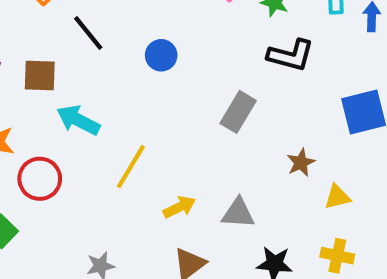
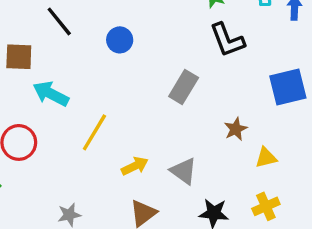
black L-shape: (291, 55) -> (227, 40), turned 54
gray triangle: (238, 213) -> (184, 171), turned 32
yellow cross: (337, 256) -> (266, 206), turned -36

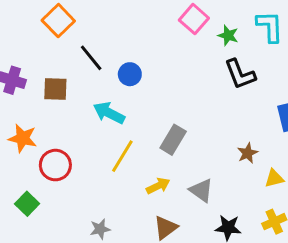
blue circle: (120, 40) -> (130, 74), moved
gray rectangle: (184, 87) -> (173, 140), moved
cyan arrow: (51, 94) -> (109, 113), moved

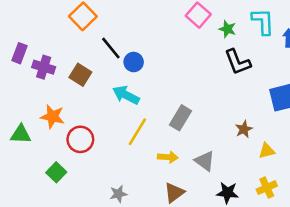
blue circle: (130, 74) -> (134, 62), moved
brown square: (55, 89) -> (80, 75), turned 30
yellow arrow: (158, 186) -> (168, 157), turned 30

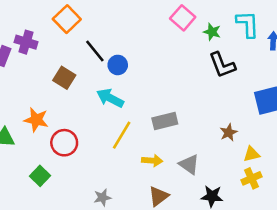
purple cross: (44, 67) -> (26, 42), moved
gray rectangle: (181, 118) -> (165, 121), turned 45
yellow cross: (267, 188) -> (251, 178), moved

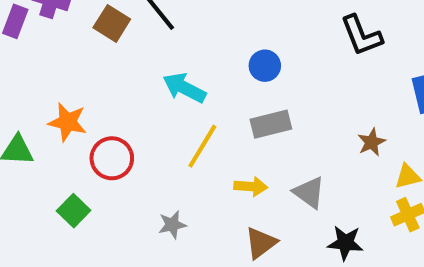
blue circle: (118, 65) -> (265, 66), moved
brown square: (64, 78) -> (112, 23), moved
gray star: (102, 197) -> (172, 225), moved

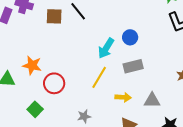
brown square: (112, 23) -> (54, 16), turned -30
cyan arrow: (184, 88) -> (106, 48), moved, turned -85
gray triangle: (309, 193) -> (152, 100), turned -36

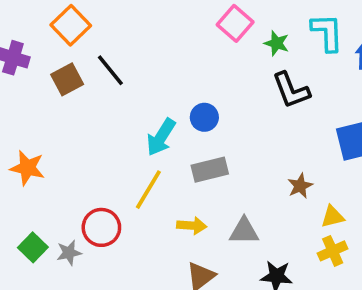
brown square: (54, 16) -> (67, 79), turned -30
red circle: (54, 83) -> (101, 227), moved
gray star: (84, 116) -> (69, 253), moved

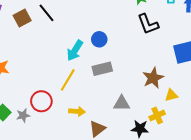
brown star: (300, 186) -> (153, 78), size x1.5
yellow arrow: (192, 226) -> (77, 111), moved
yellow cross: (333, 251) -> (157, 115), moved

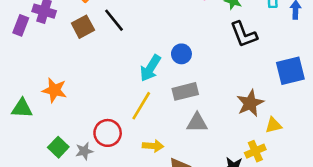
gray triangle: (122, 103) -> (197, 123), moved

